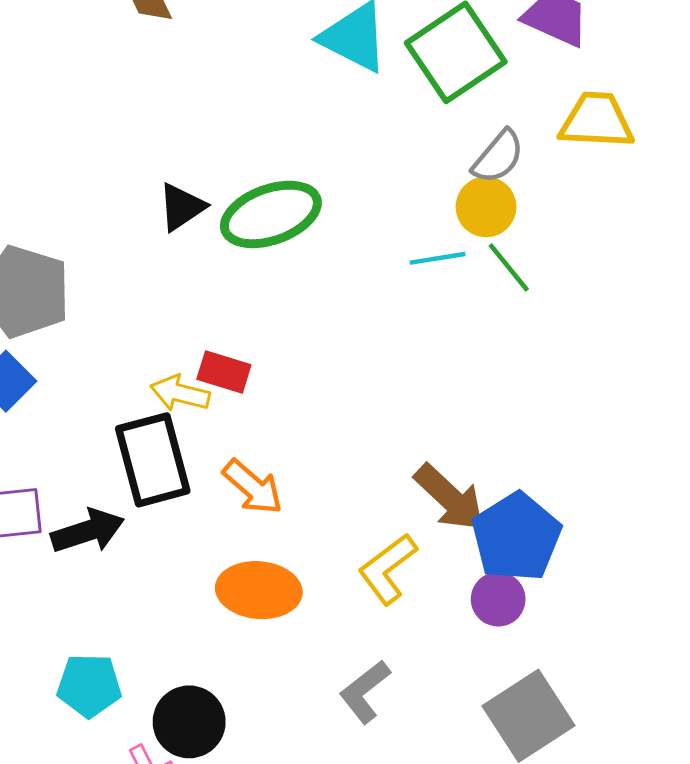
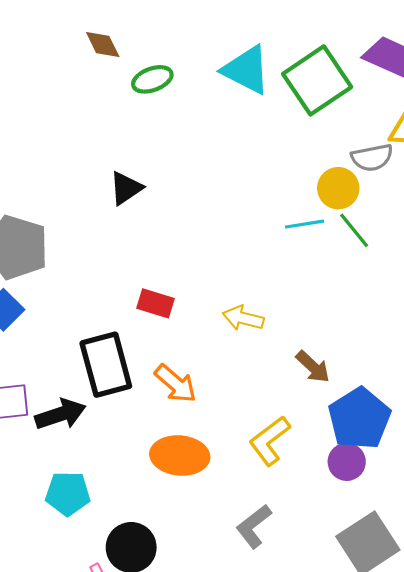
gray semicircle: (498, 157) -> (372, 158), moved, turned 39
green ellipse: (271, 214) -> (152, 79), moved, size x0.6
yellow arrow: (180, 393) -> (243, 318), moved
brown arrow: (450, 498) -> (313, 367), moved, size x0.7
cyan pentagon: (89, 686) -> (68, 494), moved

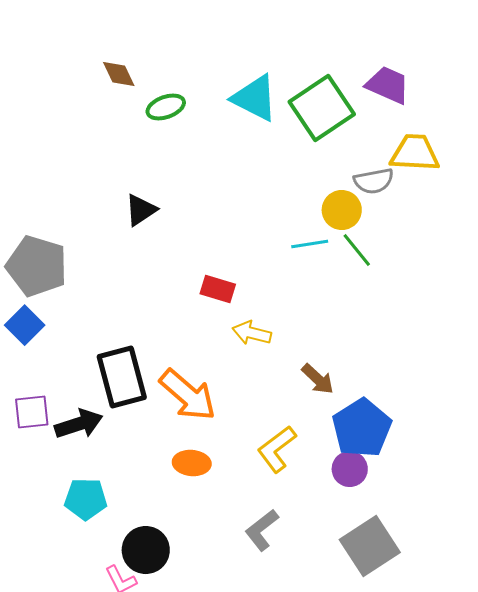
red rectangle: (155, 303) -> (218, 289), moved
orange arrow: (176, 384) -> (188, 395), size x1.4
orange ellipse: (180, 455) -> (192, 463), size x0.7

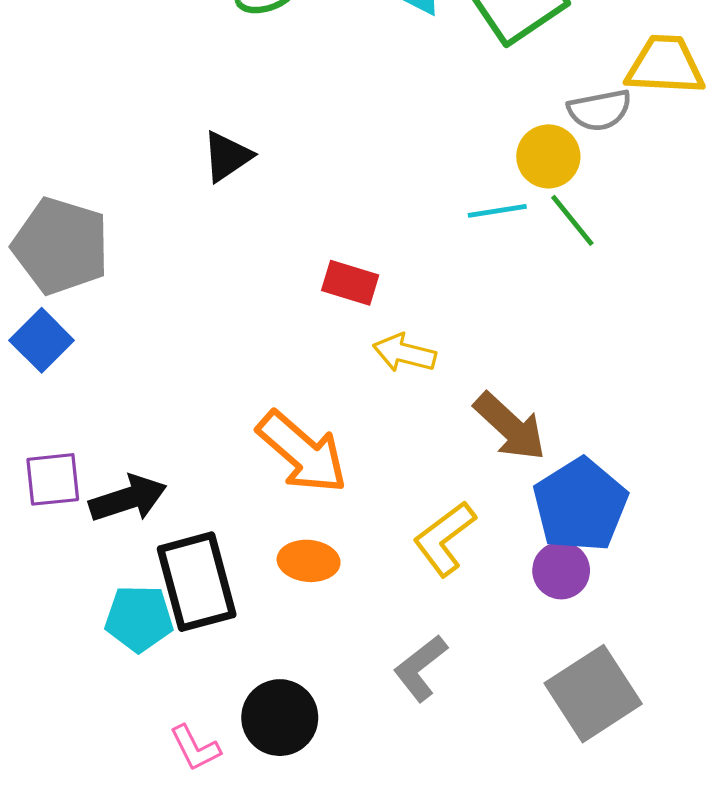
black rectangle: (122, 377) -> (197, 582), moved
brown arrow: (318, 379) -> (510, 427), size x1.4
black circle: (146, 550) -> (280, 718), moved

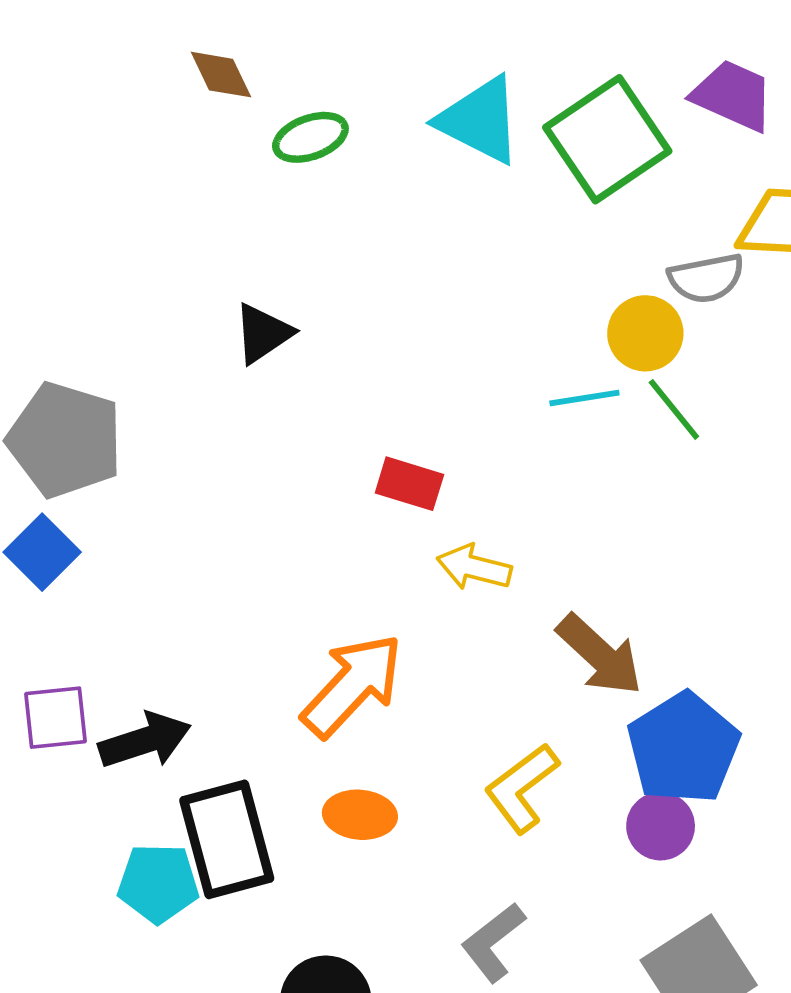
orange arrow: (302, 452) -> (352, 685), turned -88

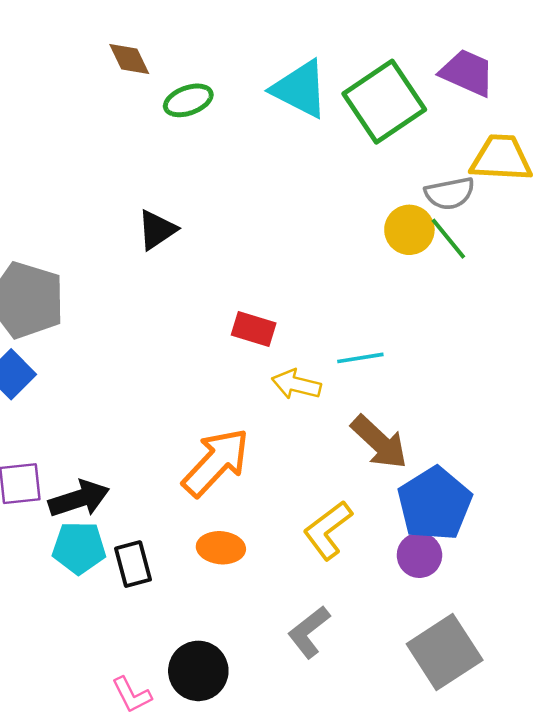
cyan line: (584, 398) -> (360, 358), moved
green line: (674, 409) -> (448, 239), moved
black rectangle: (227, 839) -> (133, 564), size x0.6
cyan pentagon: (158, 883) -> (79, 548), moved

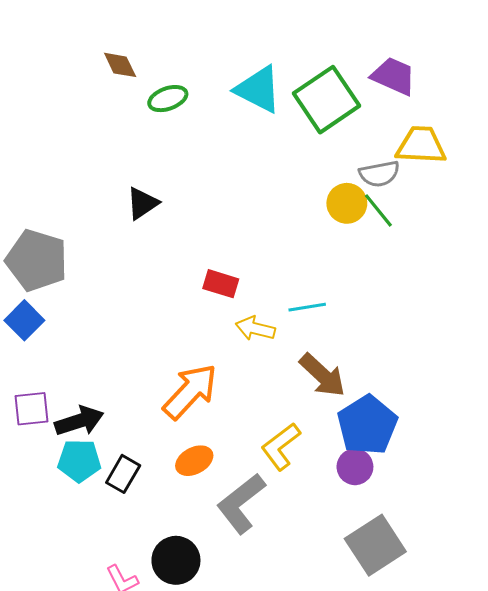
orange ellipse: (221, 548) -> (194, 461), turned -33
black rectangle: (133, 564) -> (123, 474), turned 45
gray L-shape: (309, 632) -> (241, 503), moved, size x1.4

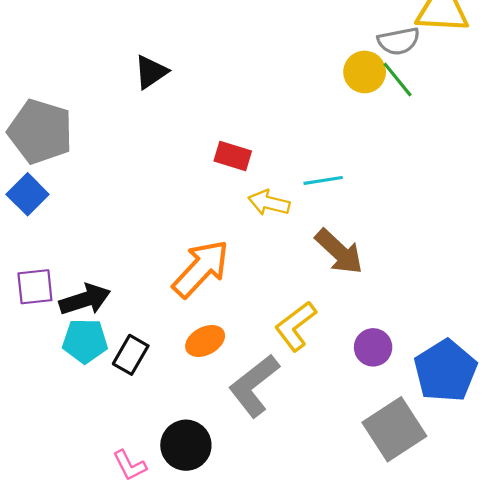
blue pentagon: (367, 425) -> (445, 371), moved

